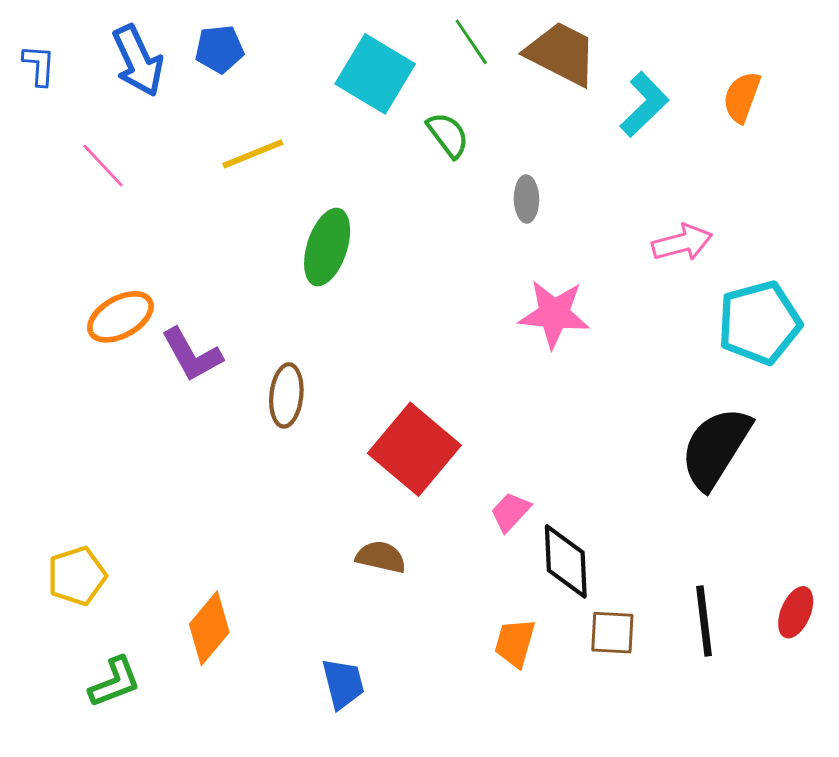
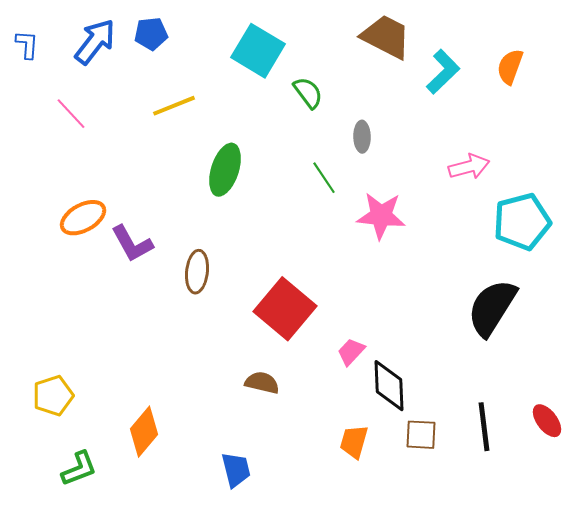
green line: (471, 42) -> (324, 178), moved
blue arrow: (138, 61) -> (95, 42), turned -117
red ellipse: (796, 612) -> (547, 421), turned -60

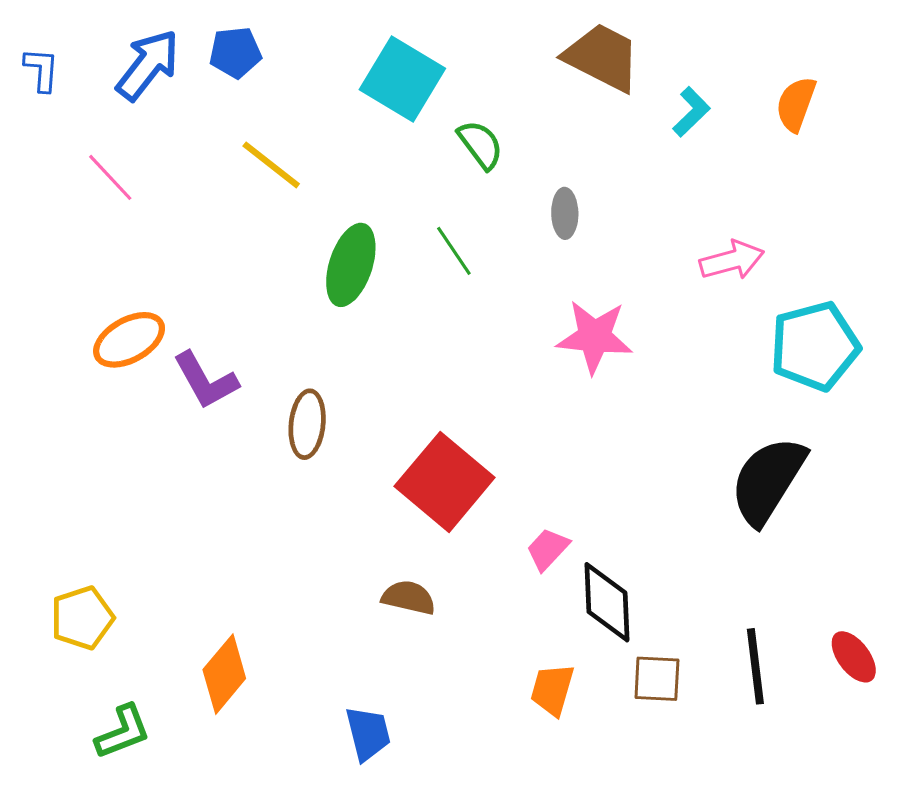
cyan L-shape: (443, 72) -> (691, 112), size x0.7
yellow line: (174, 106) -> (271, 165), turned 60
green line: (324, 178) -> (454, 251), moved

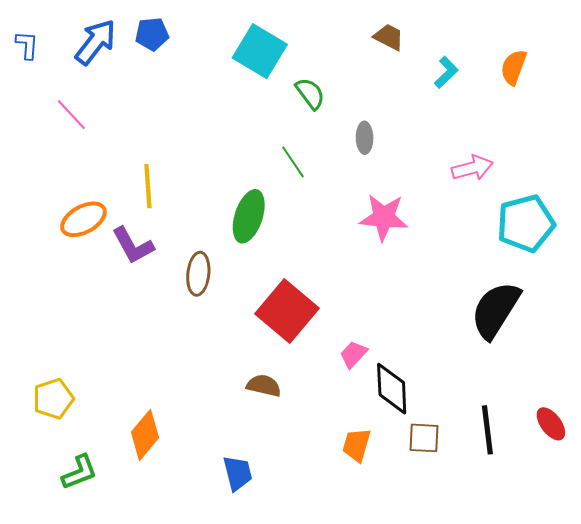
brown trapezoid: (602, 57) -> (389, 37), size x0.6
yellow line: (271, 165) -> (148, 186), moved, turned 48
green ellipse: (351, 265) -> (249, 216), moved

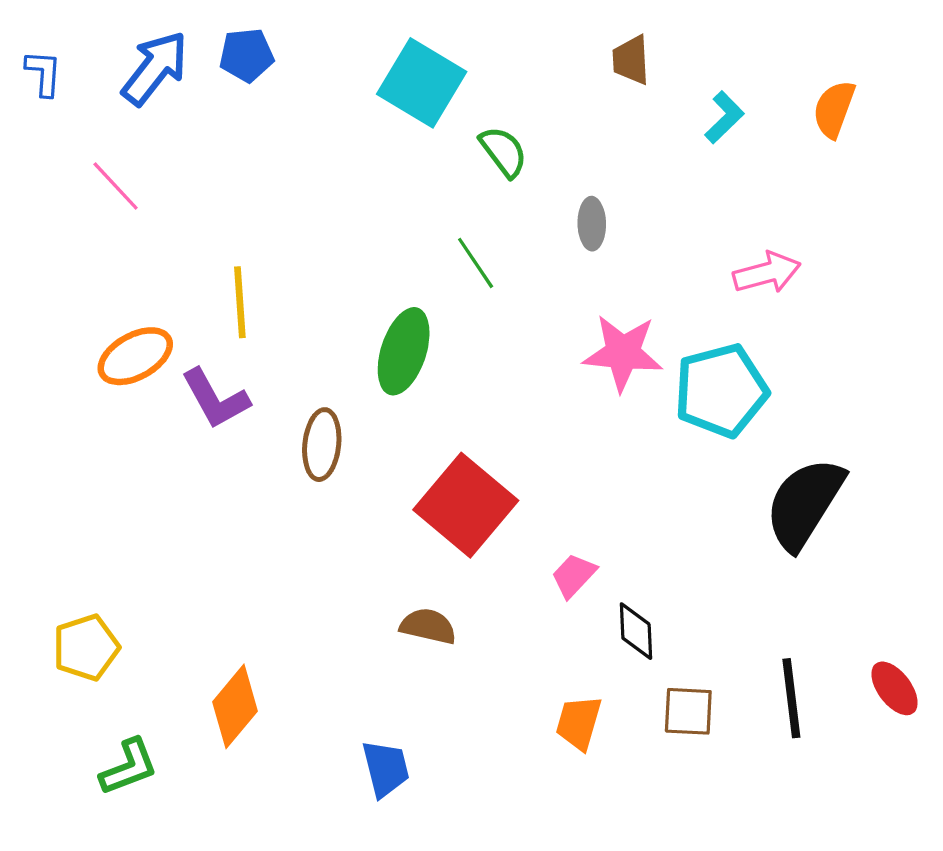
brown trapezoid: (389, 37) -> (631, 60), turned -120
cyan pentagon: (526, 223) -> (721, 391), moved
black diamond: (392, 389) -> (636, 631), size x0.7

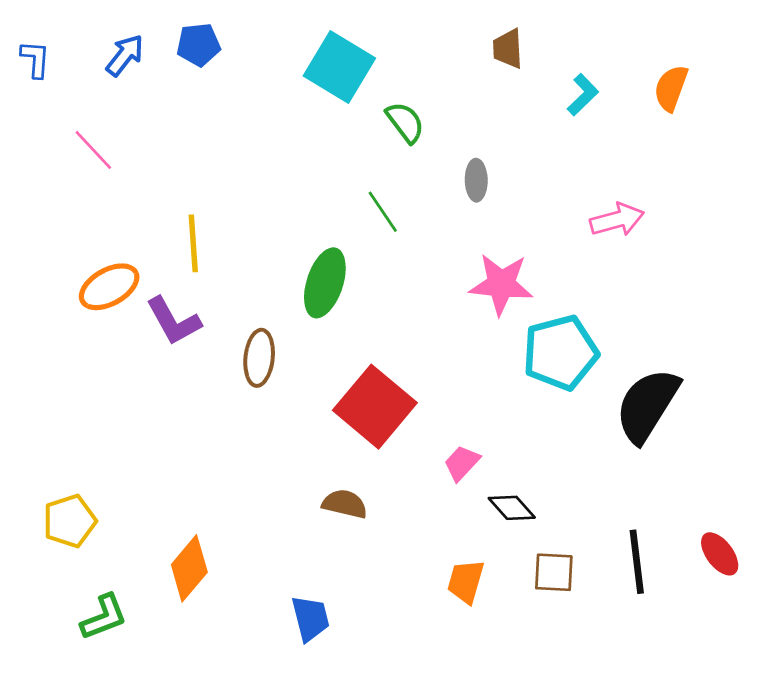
blue arrow: (155, 68) -> (125, 55), size x0.7
cyan pentagon: (721, 391) -> (560, 353), moved
black diamond: (636, 631) -> (512, 508), turned -39

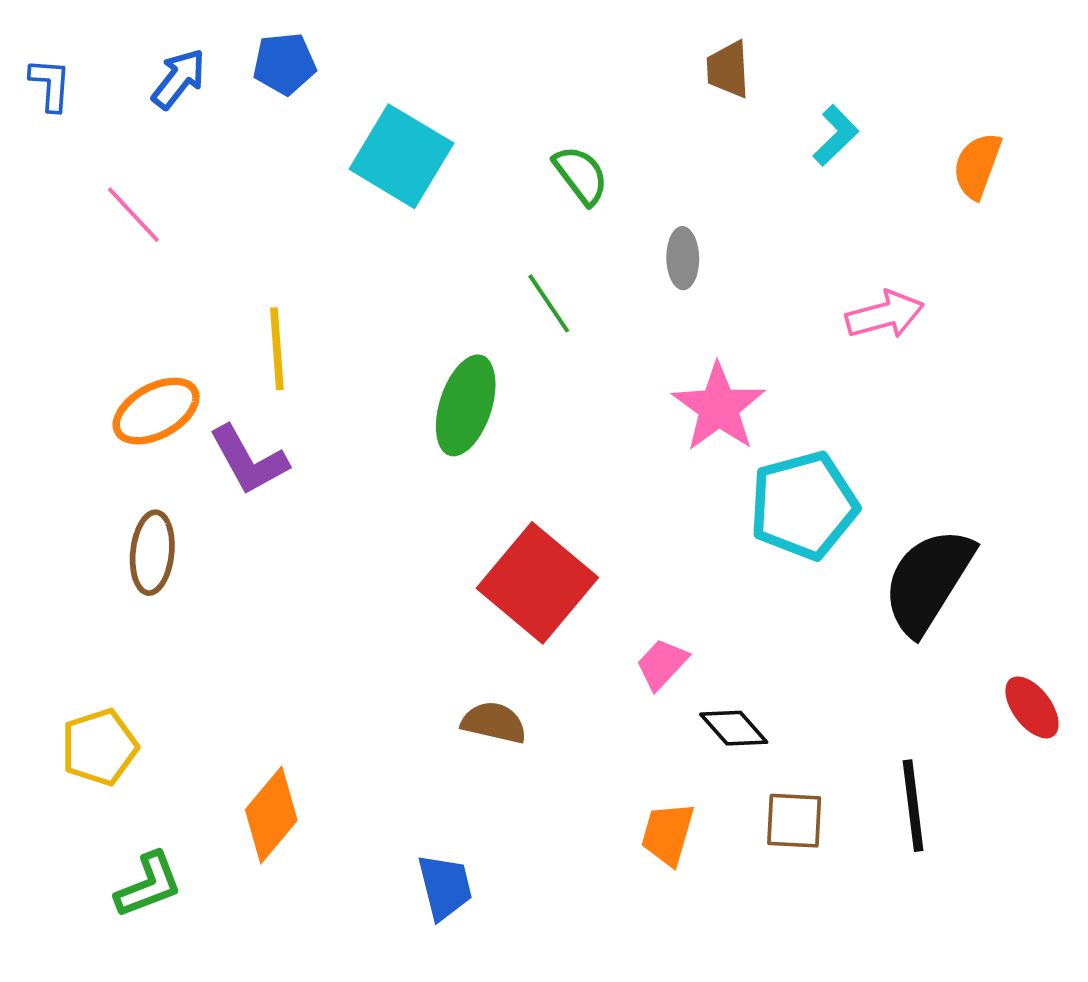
cyan square: (339, 67) -> (401, 156), moved
orange semicircle: (671, 88) -> (977, 166), moved
pink star: (501, 284) -> (719, 407), turned 30
brown ellipse: (259, 358) -> (152, 553), moved
red ellipse: (720, 554) -> (1032, 707), moved

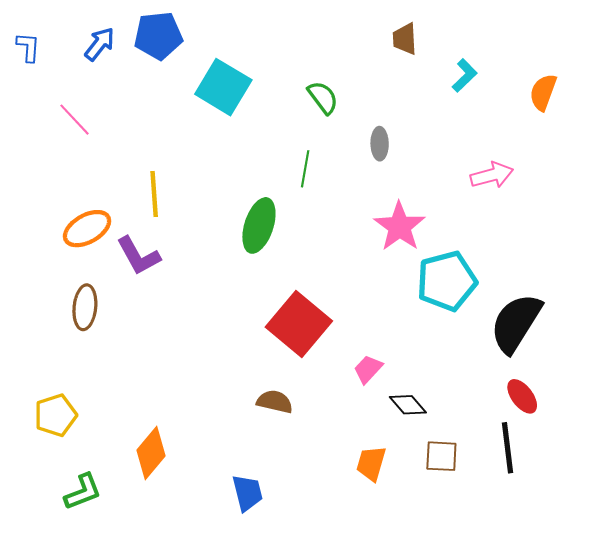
blue pentagon: (284, 64) -> (158, 36), size x1.4
green line: (549, 303) -> (305, 169), turned 44
red ellipse: (1032, 707) -> (522, 396), moved

